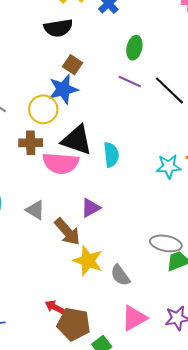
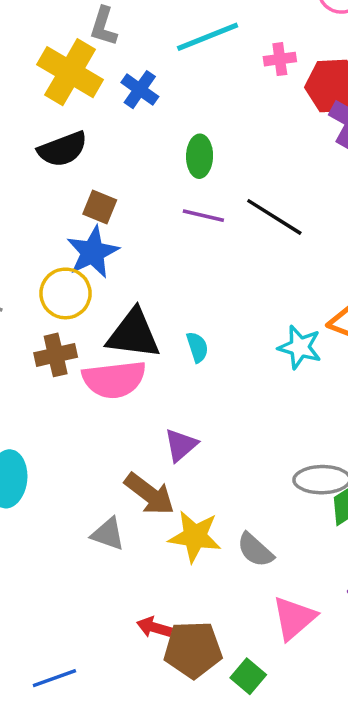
cyan semicircle: (111, 155) -> (197, 347), size x0.7
cyan star: (169, 167) -> (300, 347), turned 30
gray triangle: (35, 210) -> (108, 534), moved

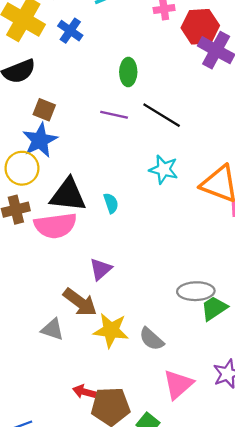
green ellipse: (200, 156) -> (128, 72), moved
cyan star: (300, 347) -> (164, 169), moved

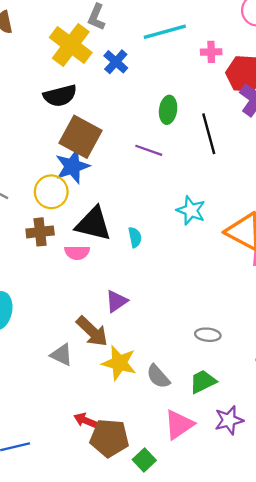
brown square: (44, 110) -> (80, 137), size x1.8
black line: (162, 115) -> (209, 134), moved, turned 36
pink semicircle: (55, 226) -> (77, 253), size x0.6
gray ellipse: (196, 291) -> (208, 335), size x0.7
green trapezoid: (214, 308) -> (203, 382), moved

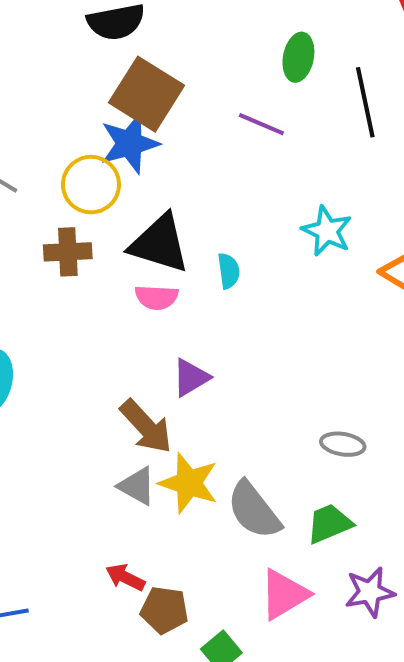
pink semicircle: (77, 253) -> (156, 297), moved
gray triangle: (62, 355) -> (137, 486), moved
gray semicircle: (158, 376) -> (254, 510), size x1.4
brown pentagon: (109, 438) -> (164, 610), size x0.7

